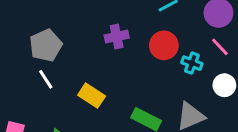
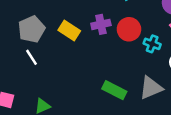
purple cross: (117, 37) -> (101, 24), moved
yellow rectangle: (92, 96) -> (69, 30), moved

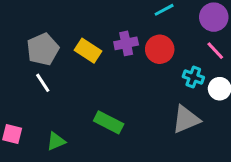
cyan cross: (152, 44) -> (193, 77), moved
green rectangle: (114, 90) -> (109, 122), moved

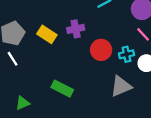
red circle: (160, 49) -> (101, 50), moved
cyan cross: (193, 77) -> (126, 54), turned -32

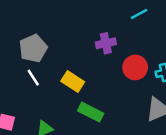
yellow rectangle: (47, 34) -> (73, 81), moved

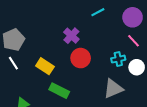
purple cross: (106, 43) -> (71, 36), turned -35
red circle: (135, 67) -> (81, 58), moved

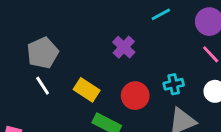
red circle: (81, 58) -> (135, 96), moved
cyan cross: (118, 59) -> (174, 84), moved

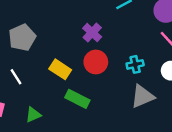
white line: (43, 86) -> (16, 77), moved
red circle: (135, 96) -> (96, 62), moved

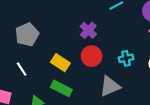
gray triangle: (142, 96) -> (110, 86), moved
green rectangle: (77, 99) -> (61, 88), moved

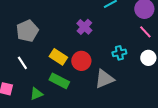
red circle: (92, 56) -> (81, 61), moved

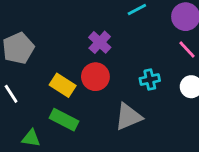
red circle: (81, 61) -> (95, 77), moved
green triangle: (36, 94) -> (31, 138), turned 32

